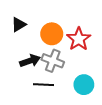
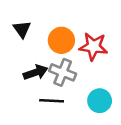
black triangle: (19, 25) -> (22, 29), turned -35
red star: (79, 39) -> (93, 46), turned -30

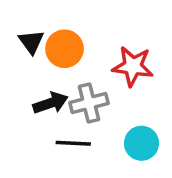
orange circle: (61, 40) -> (65, 49), moved
gray cross: (63, 72) -> (89, 103), turned -35

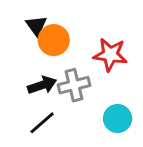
black triangle: (31, 42) -> (36, 26), moved
black line: (73, 143) -> (42, 123), moved, turned -44

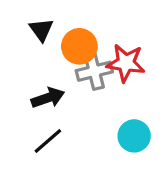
orange circle: (54, 40) -> (79, 46), moved
gray cross: (74, 85) -> (94, 71), moved

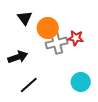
red star: (126, 63) -> (76, 38), size x0.7
black arrow: (48, 98) -> (18, 57), moved

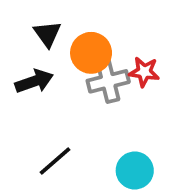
black arrow: (18, 57) -> (34, 81), moved
cyan circle: (81, 82) -> (135, 171), moved

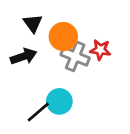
gray cross: (108, 81) -> (75, 56), turned 36
cyan circle: (135, 171) -> (59, 101), moved

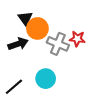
orange circle: (63, 37) -> (37, 28), moved
black line: (38, 112) -> (14, 87), moved

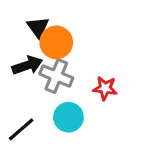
red star: (77, 39) -> (105, 88), moved
gray cross: (58, 44) -> (56, 76), moved

